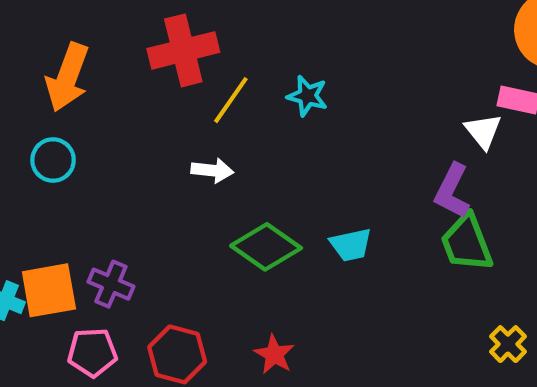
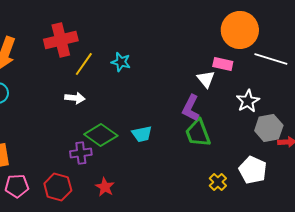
purple cross: (111, 284) -> (81, 153), moved, turned -30

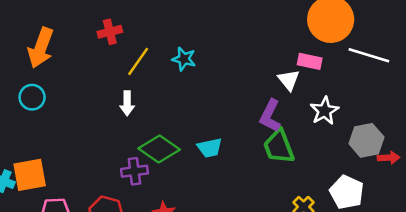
red cross: (61, 40) -> (110, 32), size x0.6
white arrow: (75, 98) -> (127, 103), turned 84
white star: (248, 101) -> (324, 111), moved

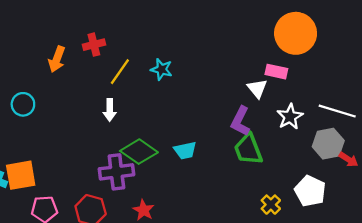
orange arrow: (41, 48) -> (57, 59), moved, size x0.7
white line: (369, 55) -> (337, 111), moved
red arrow: (389, 158) -> (348, 159), turned 36
purple cross: (134, 171) -> (116, 172), size x1.4

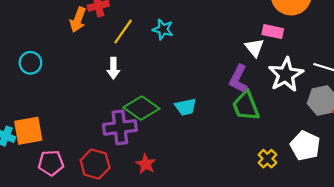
orange arrow: (57, 59) -> (78, 20), moved
white star: (290, 117) -> (286, 75), size x1.4

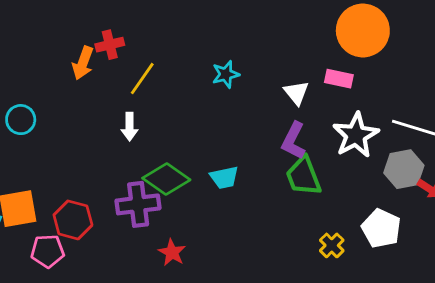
cyan star: (163, 29) -> (226, 74), moved, turned -30
white triangle: (255, 48) -> (296, 93), moved
red hexagon: (95, 164) -> (73, 220), moved

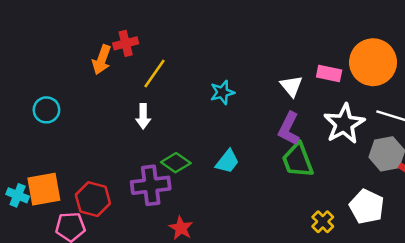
orange circle: (363, 30) -> (373, 62), moved
cyan star: (226, 74) -> (222, 92), moved
cyan trapezoid: (224, 178) -> (227, 161), turned -40
green diamond: (166, 179) -> (176, 163), size x0.7

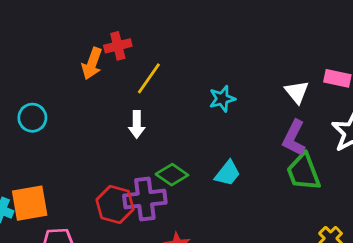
red hexagon: (93, 199) -> (115, 204), moved

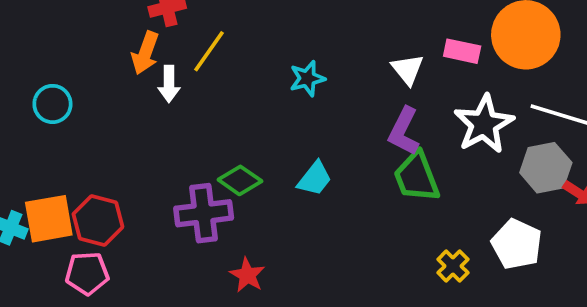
orange arrow: (92, 63) -> (145, 53), moved
white arrow: (137, 124) -> (169, 84), moved
red hexagon: (115, 204) -> (98, 220), moved

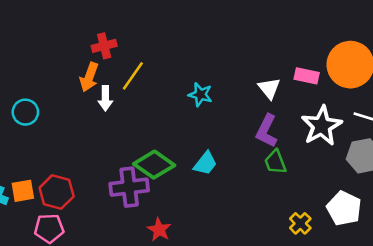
cyan star: (307, 78) -> (200, 95), turned 30
green trapezoid: (417, 177) -> (275, 162), size x0.7
green diamond: (240, 180) -> (154, 165), size x1.4
orange square: (49, 219) -> (23, 191), size x0.7

